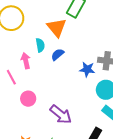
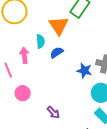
purple arrow: (61, 114) -> (53, 112), size x0.6

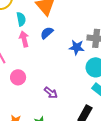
cyan semicircle: (40, 41) -> (21, 19), moved
pink arrow: (24, 55) -> (24, 39), moved

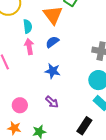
blue star: (77, 47) -> (53, 71), moved
pink circle: (18, 77) -> (20, 105), moved

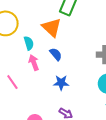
blue semicircle: (52, 42) -> (56, 54), turned 96

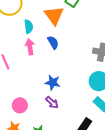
blue star: (61, 83) -> (53, 83), moved

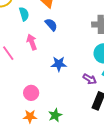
pink arrow: (30, 47) -> (32, 42), moved
purple arrow: (52, 103) -> (90, 79), moved

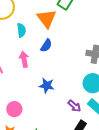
blue semicircle: (51, 25) -> (46, 46), turned 64

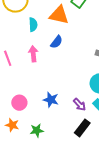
orange triangle: (47, 19) -> (59, 15), turned -45
blue star: (47, 86) -> (51, 100), moved

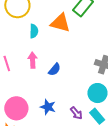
blue semicircle: (56, 42) -> (54, 69), moved
pink circle: (19, 103) -> (16, 108), size x1.5

